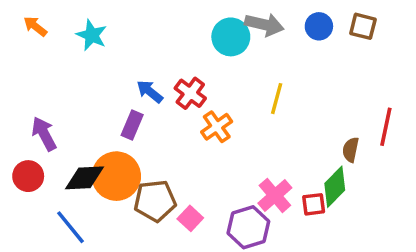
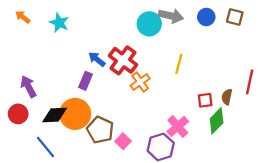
red cross: (190, 93) -> (123, 60), size x1.4
brown pentagon: (155, 201) -> (100, 130), turned 30
red square: (314, 204) -> (205, 100), moved

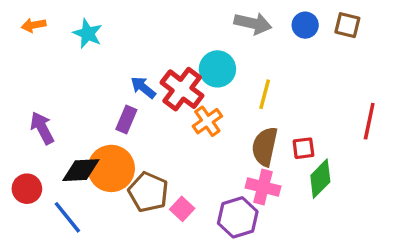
orange arrow: (23, 17) -> (34, 25), turned -49
cyan circle: (149, 24) -> (217, 69), moved
brown semicircle: (227, 97) -> (265, 147), moved, size x1.6
red circle: (18, 114) -> (27, 189), moved
pink cross: (178, 126) -> (263, 187), turned -35

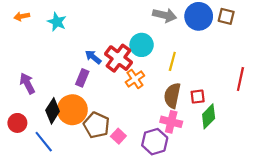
blue circle: (305, 25) -> (199, 16), size x1.6
black diamond: (81, 170) -> (53, 111), turned -55

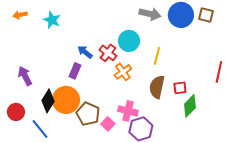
red cross: (118, 58) -> (108, 53), size x0.7
pink cross: (171, 122) -> (128, 111), moved

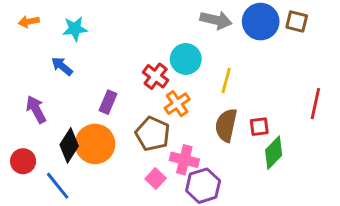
cyan star: (52, 20) -> (75, 29), turned -30
blue arrow: (85, 52) -> (62, 66), moved
brown pentagon: (88, 114) -> (153, 134), moved

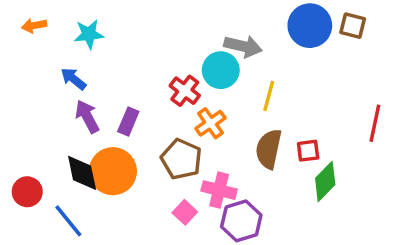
gray arrow: (216, 20) -> (243, 46), moved
purple arrow: (36, 109) -> (87, 116), moved
black diamond: (69, 145) -> (82, 173), turned -44

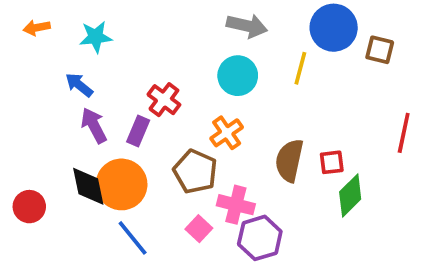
brown square: (353, 26) -> (380, 50), moved
gray arrow: (243, 46) -> (247, 26), moved
red cross: (185, 91) -> (164, 100), moved
yellow line: (269, 96) -> (300, 68), moved
blue line: (68, 221) -> (133, 238), moved

